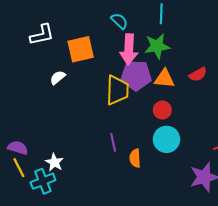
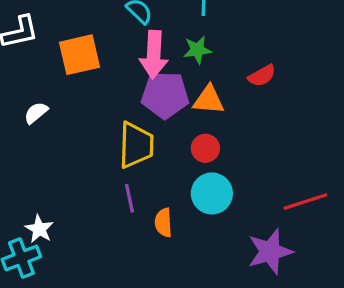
green star: (157, 46) -> (197, 50), size x0.7
red semicircle: (198, 74) -> (262, 76), moved
white semicircle: (58, 78) -> (36, 113), moved
yellow trapezoid: (117, 90) -> (136, 145), moved

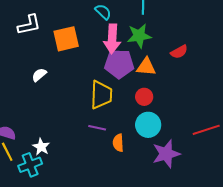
green star: (197, 50) -> (139, 36), size x1.4
purple line: (130, 198) -> (97, 128), turned -66
purple star: (270, 252) -> (166, 154), moved

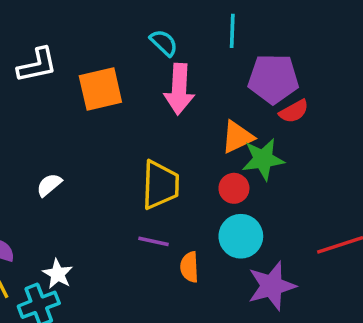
green star: (139, 36) -> (263, 159), moved
purple pentagon: (119, 64) -> (273, 79), moved
orange triangle: (146, 67) -> (237, 137), turned -30
white semicircle: (39, 75) -> (49, 185), moved

